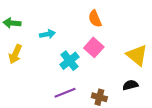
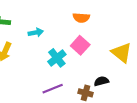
orange semicircle: (95, 19) -> (81, 18), turned -63
black semicircle: (130, 85) -> (101, 81), moved

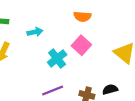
black semicircle: (101, 81) -> (110, 89), moved

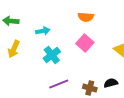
cyan cross: (57, 58) -> (52, 55), moved

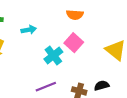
cyan cross: (52, 55) -> (53, 55), moved

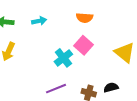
cyan arrow: (29, 30) -> (39, 21), moved

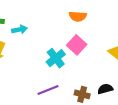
cyan arrow: (39, 21) -> (19, 30), moved

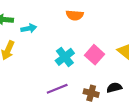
orange semicircle: (78, 16) -> (75, 15), moved
pink square: (77, 45) -> (94, 55), moved

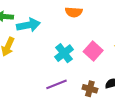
cyan arrow: (29, 28) -> (28, 25), size x1.5

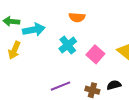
cyan cross: (64, 53) -> (68, 45), moved

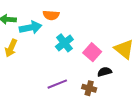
orange semicircle: (77, 17) -> (51, 15), moved
black semicircle: (114, 85) -> (105, 72), moved

